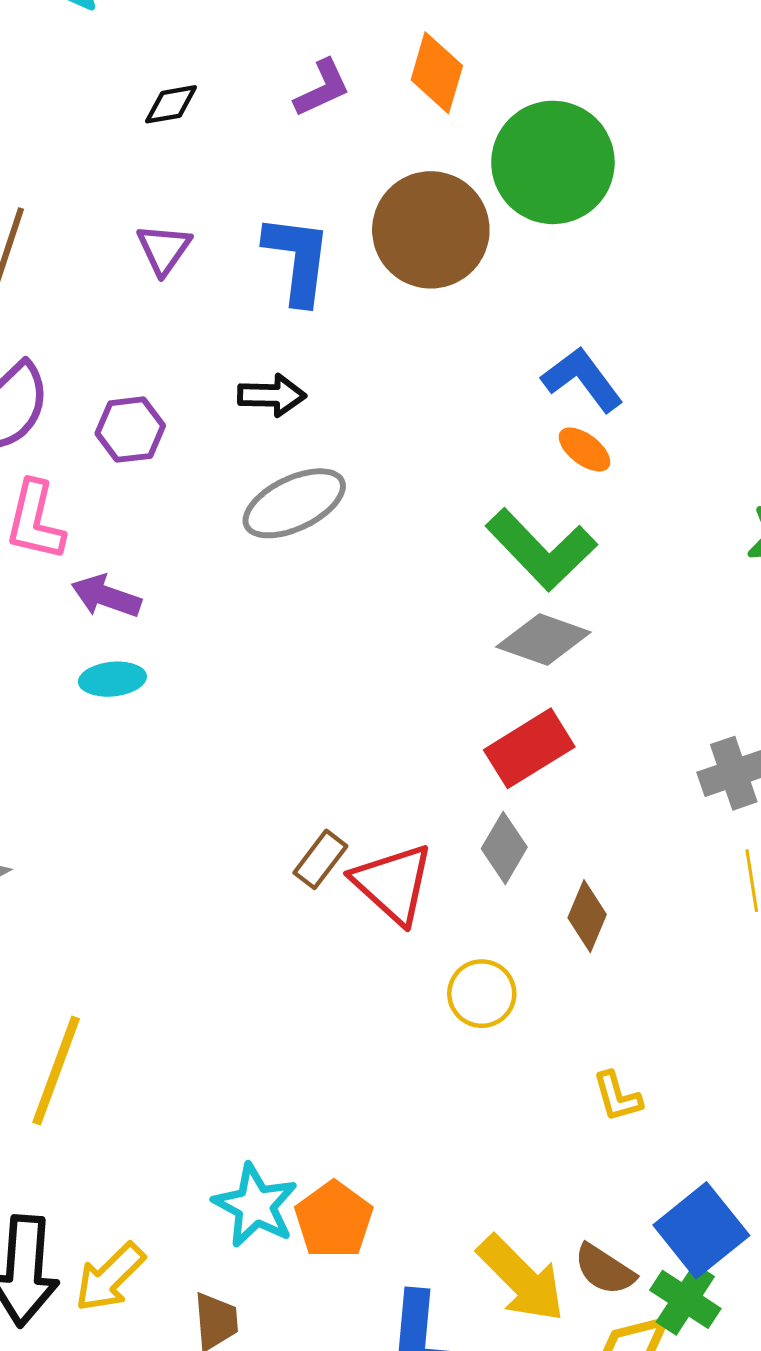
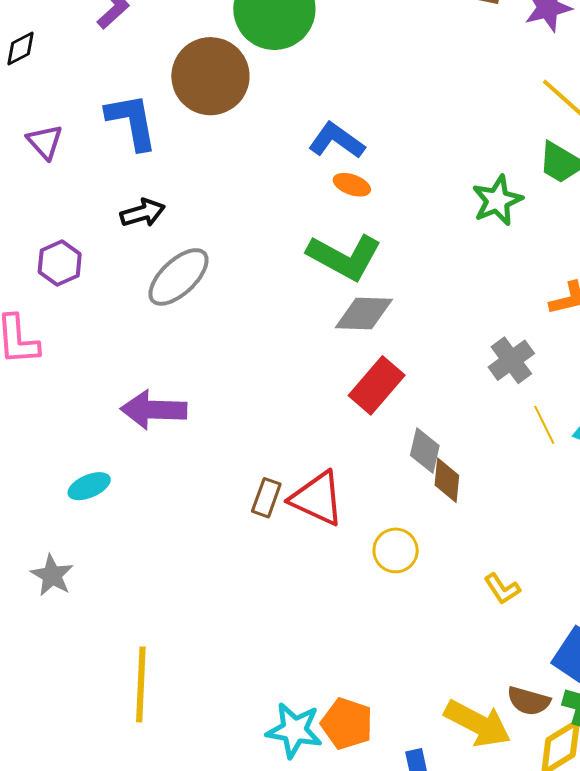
purple arrow: (106, 596) -> (154, 410), moved, size x1.4
cyan ellipse: (112, 679) -> (89, 486), moved
gray diamond: (504, 848) -> (425, 450), moved

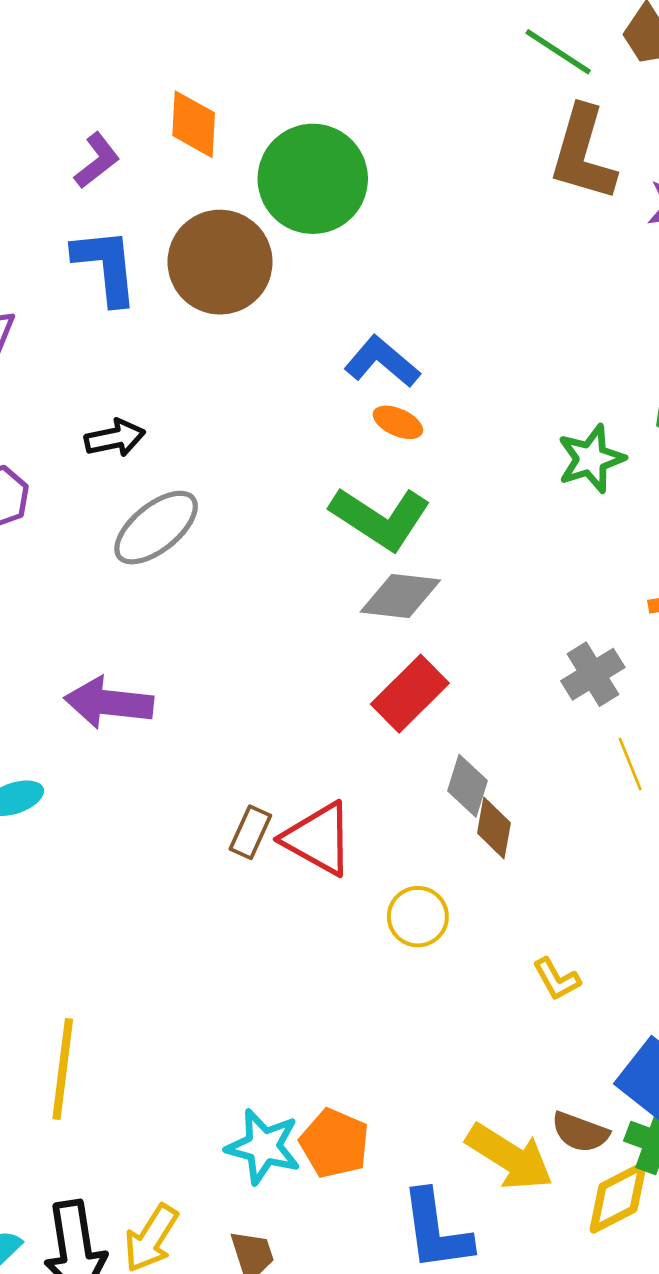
blue L-shape: (132, 121) -> (106, 266), moved

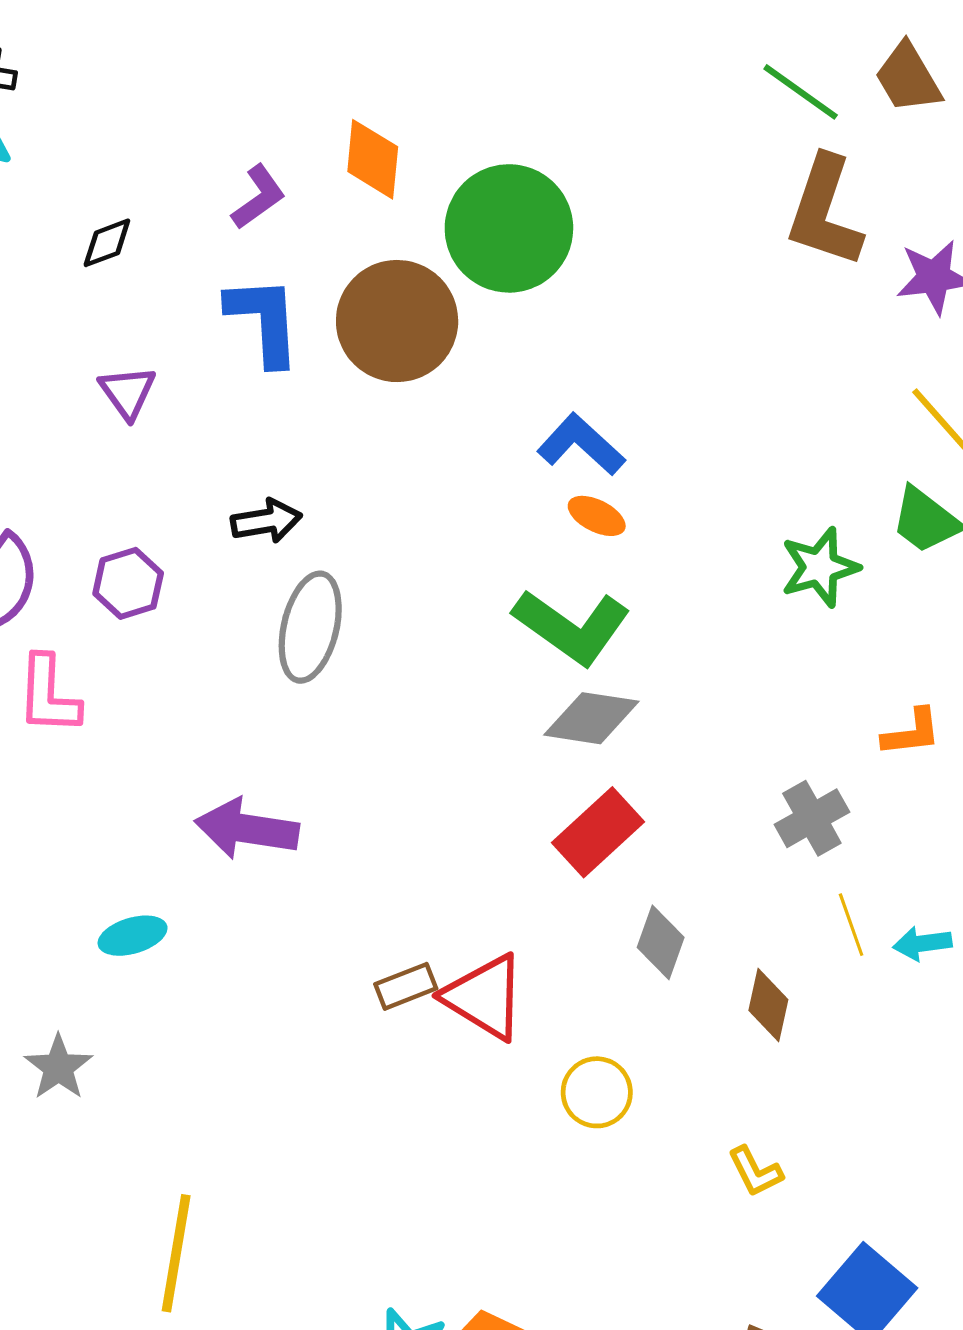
gray ellipse: (156, 528) -> (310, 627), turned -40
brown diamond: (494, 828) -> (768, 1005), moved
brown rectangle: (250, 832) -> (406, 986), turned 42

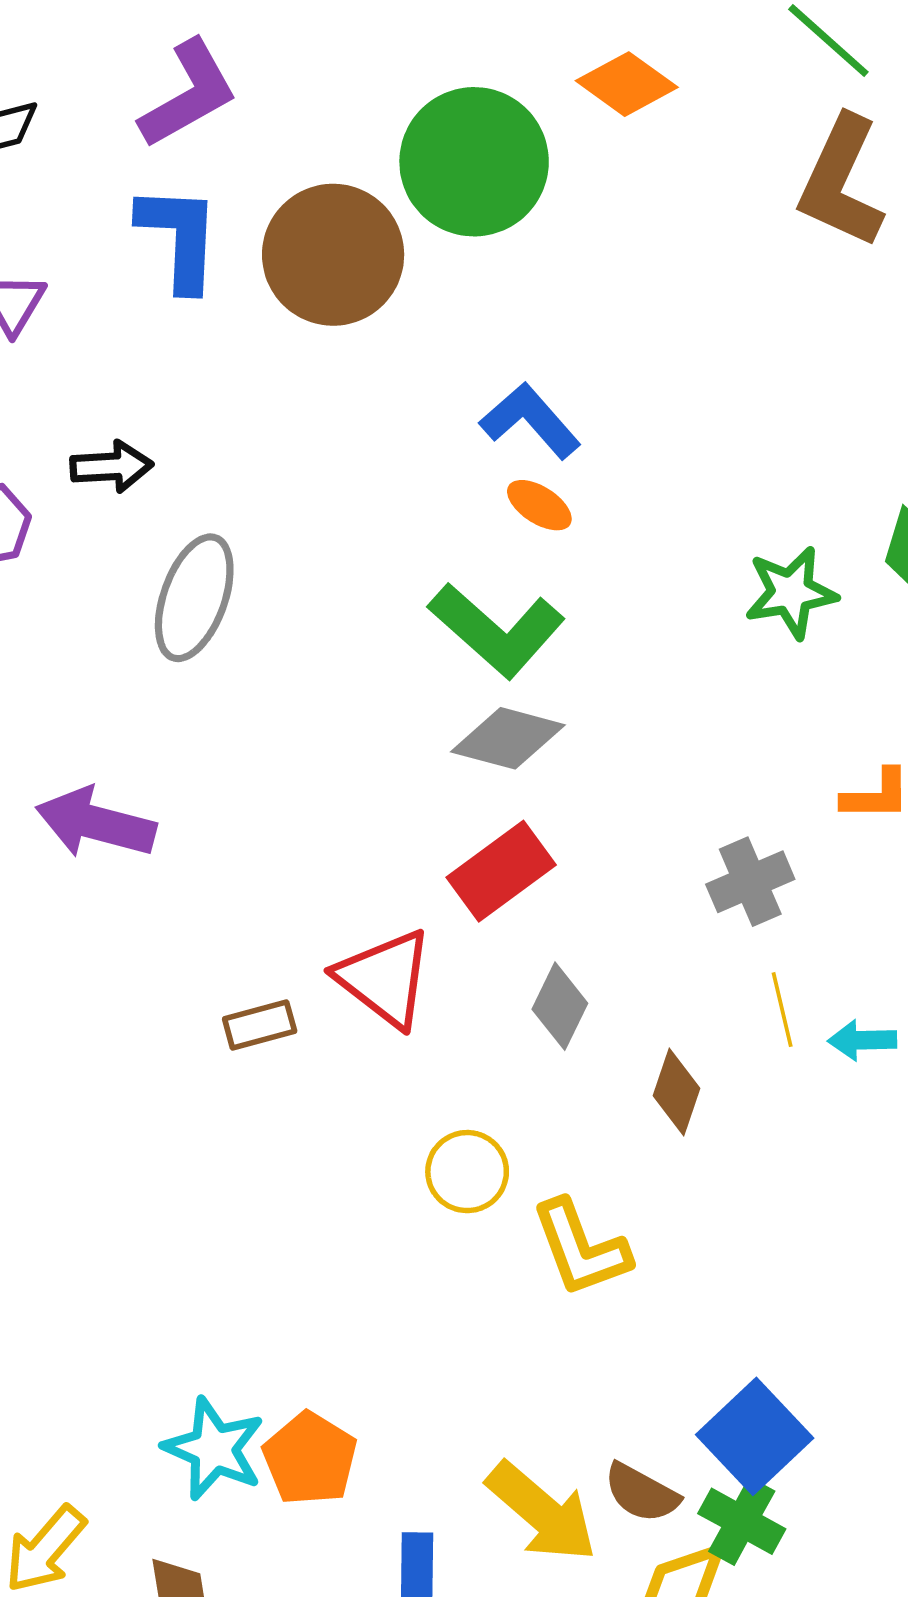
orange diamond: (373, 159) -> (627, 84), moved, turned -66
purple L-shape: (258, 197) -> (188, 94), size x1.5
black arrow: (266, 521) -> (112, 467), moved
red triangle: (485, 997) -> (385, 978), moved
yellow L-shape: (755, 1172) -> (581, 1248), moved, size x1.6

